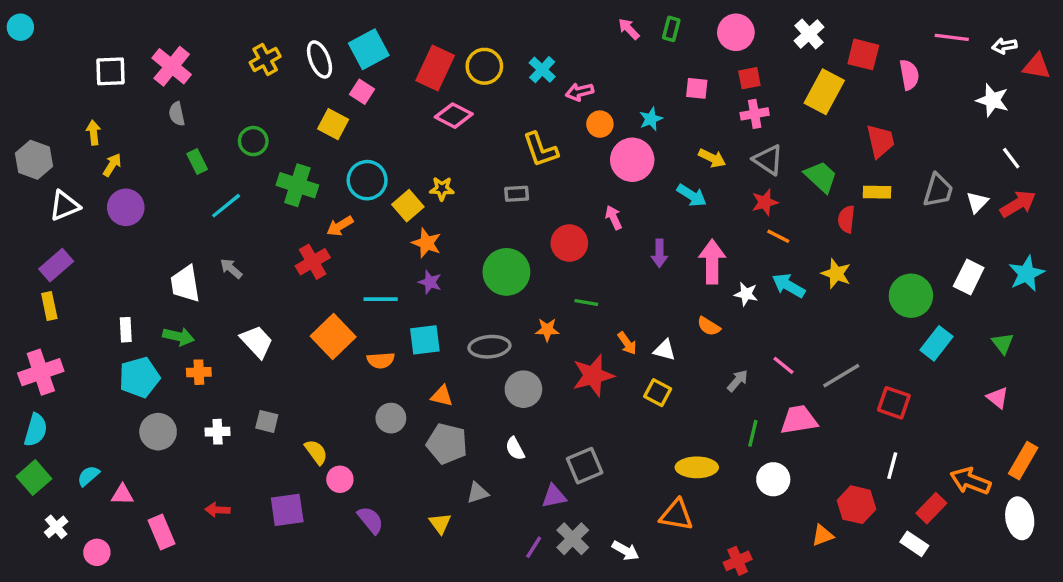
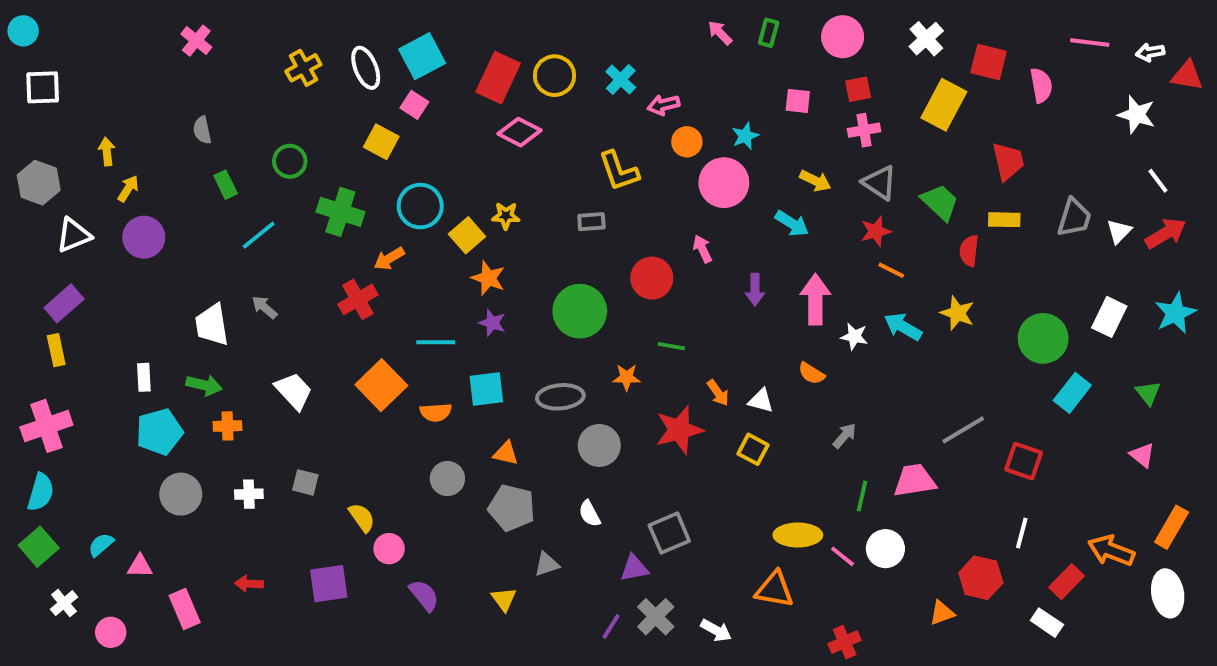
pink cross: (172, 66) -> (196, 41), moved, size x0.7
white square: (110, 71) -> (43, 87), moved
pink line: (783, 365) -> (843, 556), moved

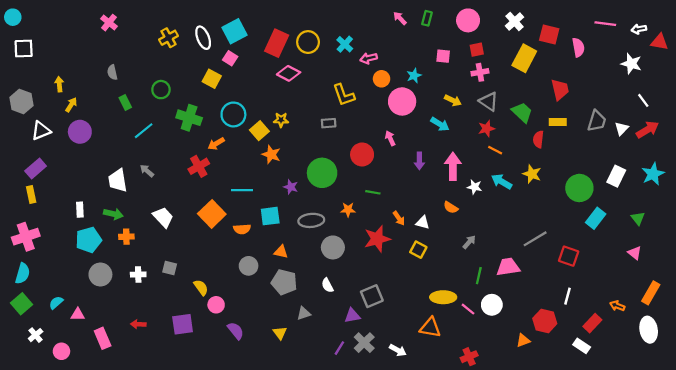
purple star: (492, 323) -> (291, 187), moved
orange arrow: (1111, 551) -> (617, 306), size x0.6

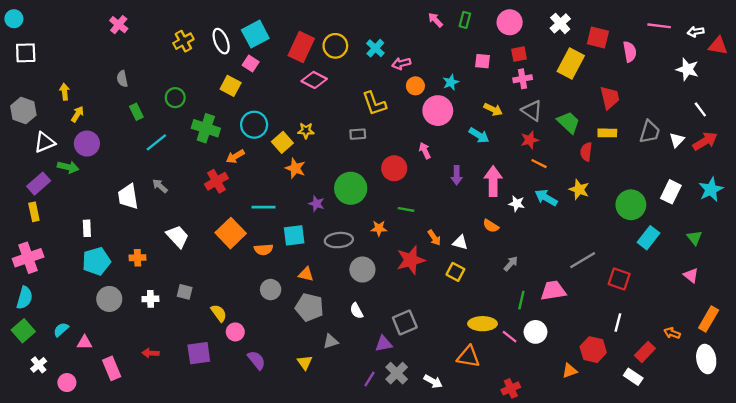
green arrow: (113, 214) -> (68, 167), moved

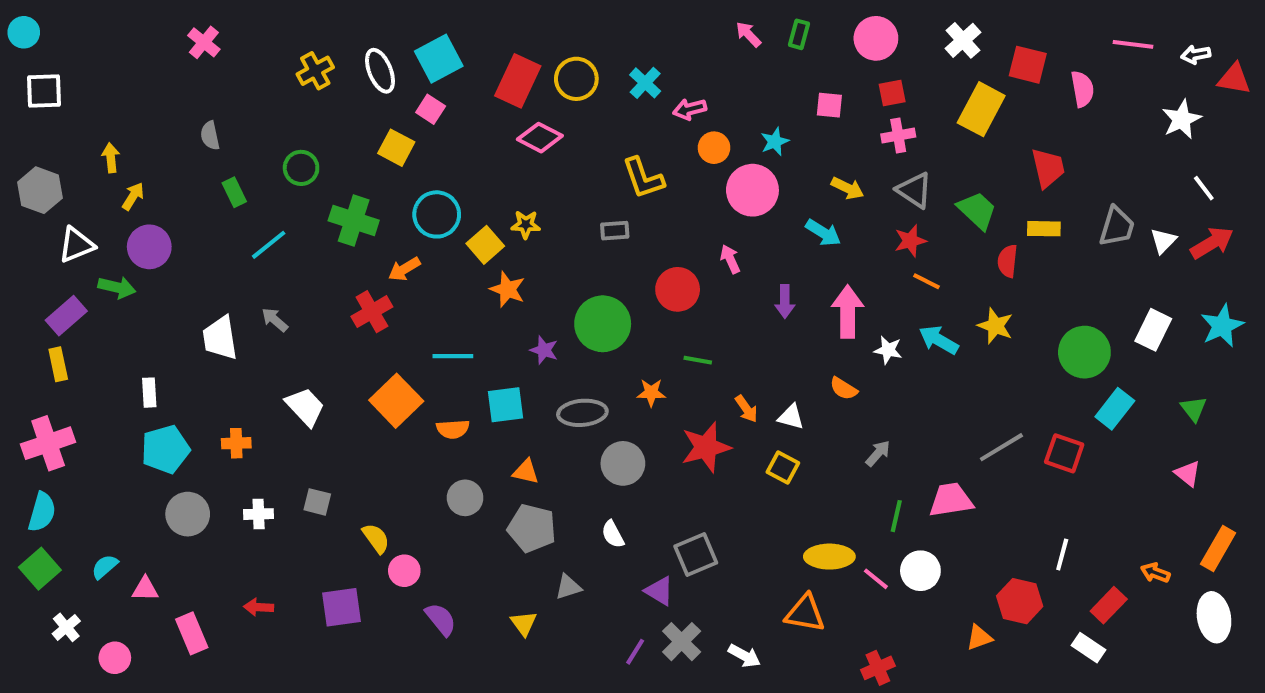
white star: (687, 69) -> (1182, 119), turned 30
red square: (619, 279) -> (1064, 453), moved
purple triangle: (384, 344) -> (659, 591), turned 42

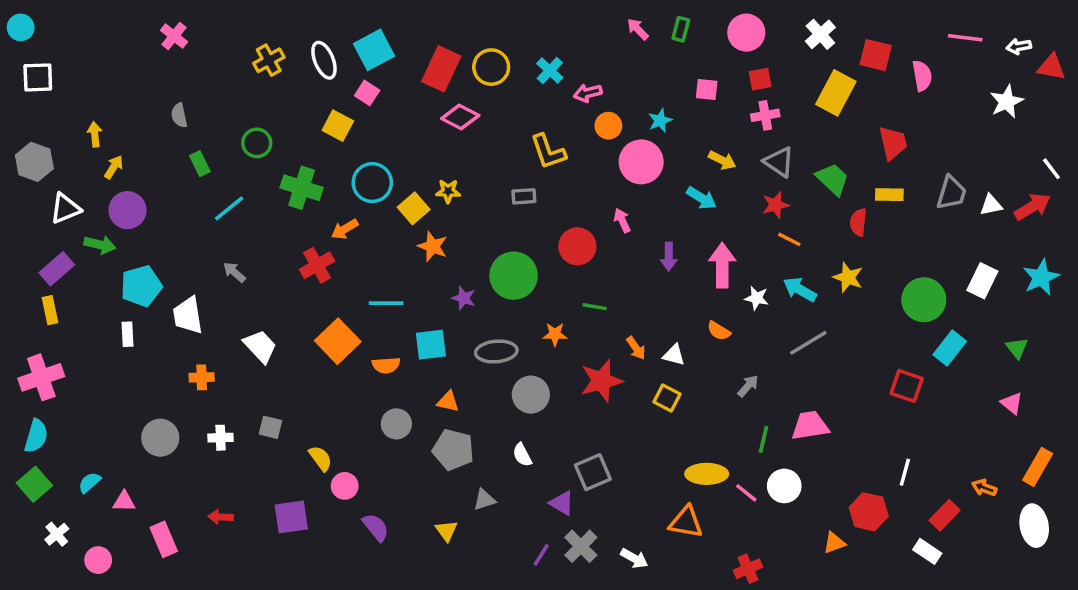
white line: (1204, 188) -> (1051, 169), moved
white triangle: (1163, 241) -> (991, 205), turned 35
white trapezoid: (220, 338) -> (188, 315), moved
gray line: (1001, 447) -> (808, 343), moved
cyan pentagon: (165, 449) -> (141, 286), moved

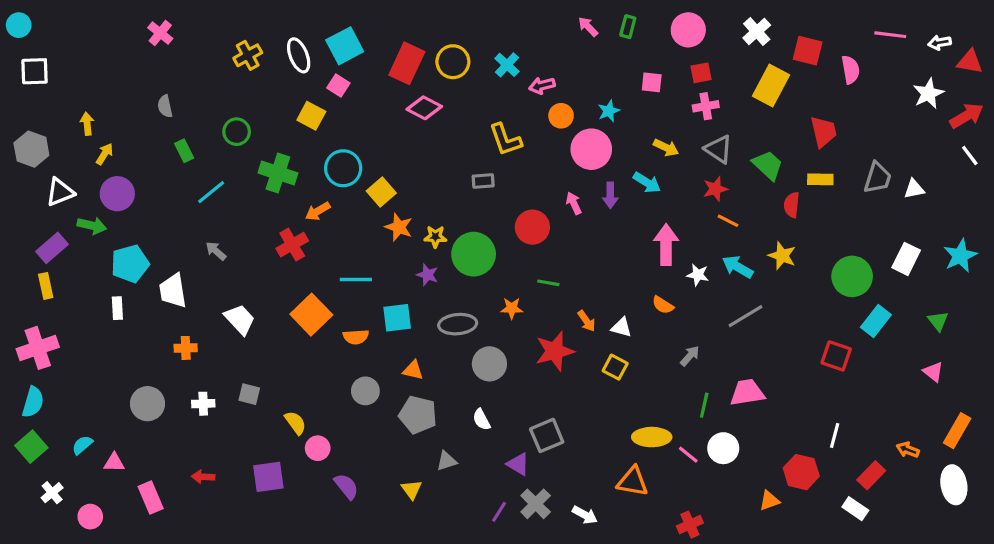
yellow star: (448, 191) -> (435, 237), moved
red arrow: (1032, 207) -> (967, 116), moved
purple arrow: (669, 257) -> (610, 195), moved

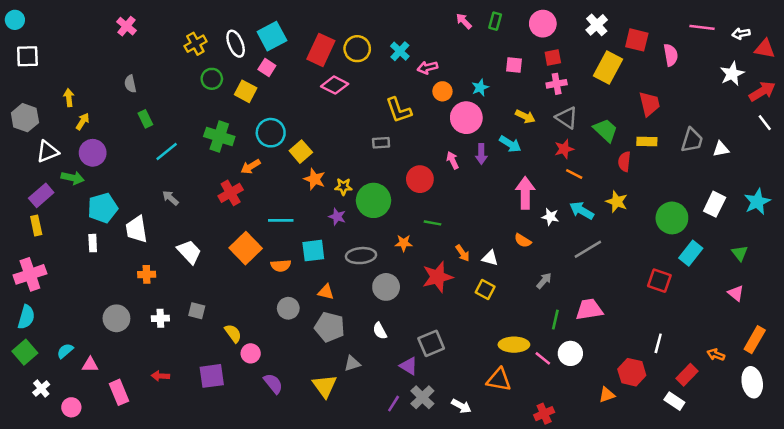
green circle: (237, 132) -> (212, 79), moved
yellow triangle: (412, 490) -> (325, 386), size x1.5

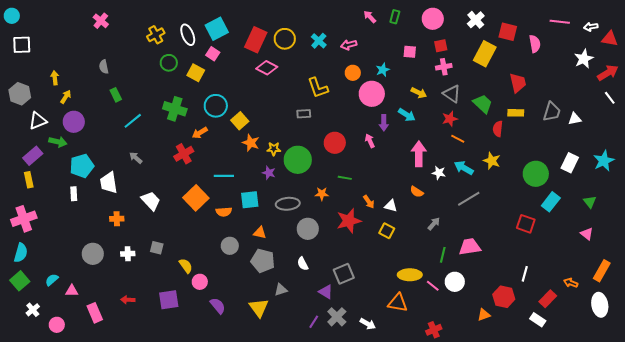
pink arrow: (427, 68) -> (349, 45), moved
pink arrow: (453, 160) -> (370, 141), moved

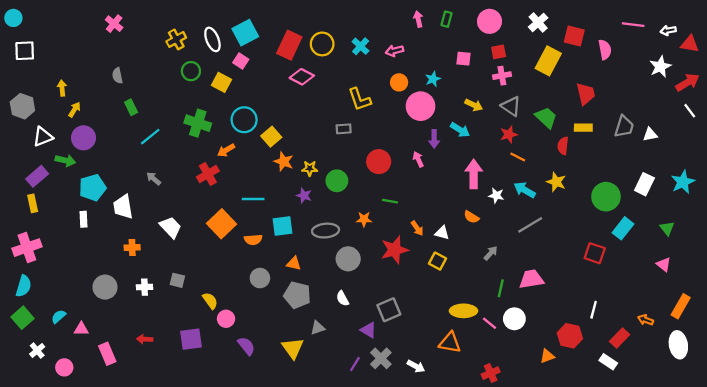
pink arrow: (370, 17) -> (418, 19), turned 32
green circle: (298, 160) -> (337, 181), size x0.7

